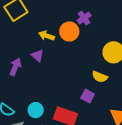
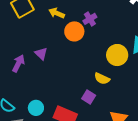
yellow arrow: (47, 36) -> (57, 13), moved

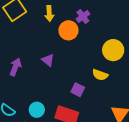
yellow arrow: (57, 13) -> (49, 14), turned -112
purple triangle: (41, 54) -> (48, 60), moved
purple square: (89, 97) -> (78, 90), moved

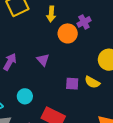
purple square: (78, 90) -> (72, 84), moved, turned -32
cyan circle: (37, 110) -> (25, 96), moved

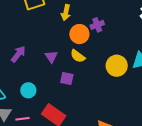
yellow semicircle: (92, 82) -> (78, 56), moved
purple square: (72, 84) -> (67, 79), moved

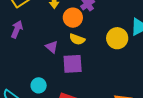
purple arrow: (18, 54) -> (17, 29), moved
purple square: (67, 79) -> (73, 64), size x1.5

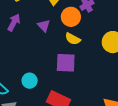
purple triangle: (52, 47) -> (44, 26), moved

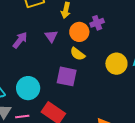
purple arrow: (14, 23) -> (20, 40), moved
cyan circle: (30, 81) -> (28, 88), size x1.5

